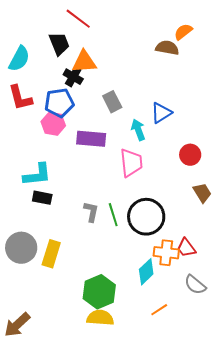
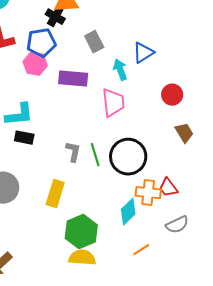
yellow rectangle: (51, 254) -> (55, 194), moved
gray semicircle: (195, 285) -> (177, 225), turned -65

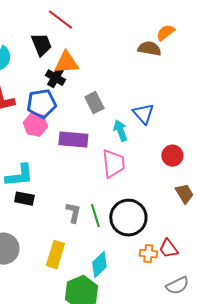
blue triangle: (143, 53) -> (143, 114), turned -40
orange cross: (148, 193) -> (148, 254), size x0.7
cyan diamond: (128, 212) -> (99, 265), moved

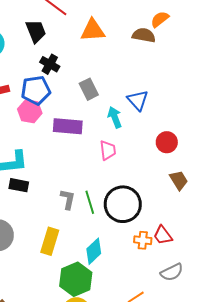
orange triangle: (66, 63) -> (93, 30), moved
pink trapezoid: (113, 164) -> (108, 150), size x0.7

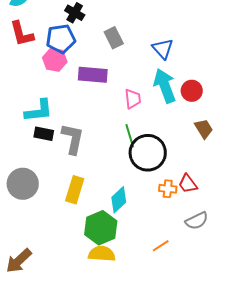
cyan arrow: (115, 117) -> (165, 86), moved, size x1.6
gray L-shape: (68, 199) -> (73, 139), moved, size x1.5
green line: (90, 202) -> (130, 136), moved

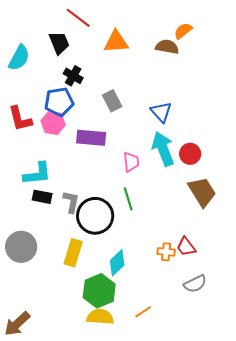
red L-shape: (22, 34) -> (20, 119), moved
brown trapezoid: (204, 129) -> (202, 192), size x1.5
gray L-shape: (73, 139) -> (71, 202), size x0.7
black circle: (148, 153) -> (95, 216), moved
orange line: (161, 246) -> (143, 312), moved

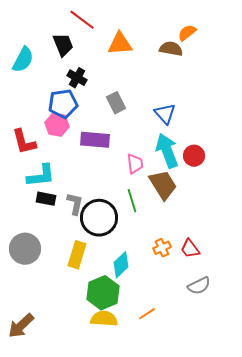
red L-shape: (20, 119) -> (24, 142), moved
brown trapezoid: (202, 192) -> (163, 185), moved
orange cross: (166, 252) -> (162, 248), moved, turned -30

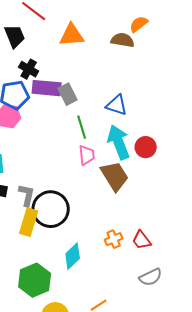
blue triangle: (165, 114) -> (117, 105), turned -30
purple rectangle: (95, 140) -> (47, 88), moved
green line: (132, 201) -> (82, 127), moved
yellow rectangle: (77, 255) -> (29, 222), moved
green hexagon: (103, 293) -> (35, 280), moved

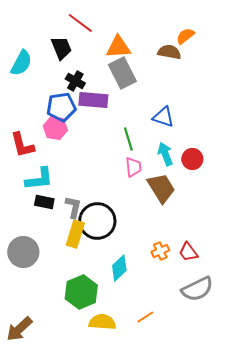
gray rectangle: (68, 94) -> (122, 73), moved, size x1.4
cyan arrow: (119, 142) -> (165, 154), size x0.7
gray semicircle: (151, 277) -> (197, 289), size x1.4

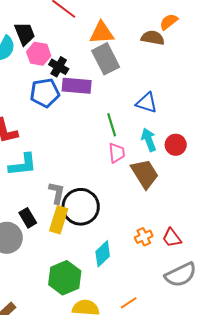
black trapezoid: (61, 48) -> (25, 34), moved
pink hexagon: (55, 128) -> (39, 54), moved
black rectangle: (44, 202) -> (28, 218), moved, turned 48

